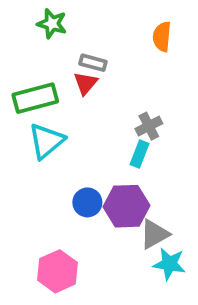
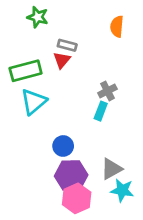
purple hexagon: (126, 206) -> (71, 176), moved
pink hexagon: (58, 271) -> (77, 198), moved

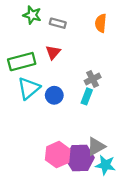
gray rectangle: (67, 45) -> (58, 23), moved
blue circle: (63, 146) -> (54, 95), moved
purple hexagon: (71, 176) -> (80, 158), moved
pink hexagon: (77, 198) -> (58, 155), moved

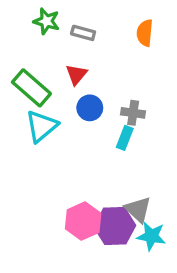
green rectangle: (22, 62) -> (31, 88), turned 56
gray cross: (93, 79) -> (133, 113), turned 35
blue circle: (54, 95) -> (90, 108), moved
gray triangle: (96, 146) -> (138, 209), turned -48

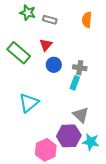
cyan triangle: (41, 126) -> (29, 103), moved
gray triangle: (138, 209) -> (81, 115), moved
pink hexagon: (83, 221) -> (46, 150), moved

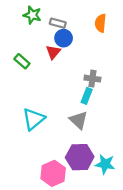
green rectangle: (19, 53) -> (22, 61), size x0.6
blue circle: (54, 65) -> (64, 38), moved
gray triangle: (81, 115) -> (79, 120), moved

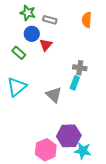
blue circle: (64, 38) -> (32, 34), moved
cyan triangle: (33, 119) -> (17, 87), moved
gray triangle: (79, 120) -> (54, 95), moved
cyan star: (105, 164) -> (83, 151), moved

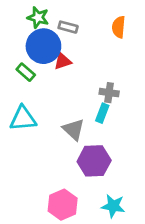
blue circle: (32, 34) -> (43, 46), size x1.6
red triangle: (46, 45) -> (63, 61), turned 32
cyan triangle: (17, 87) -> (23, 119), turned 35
purple hexagon: (69, 136) -> (94, 161), moved

